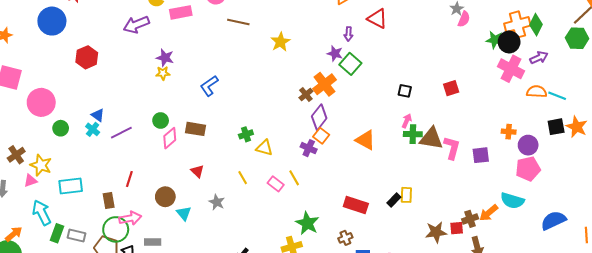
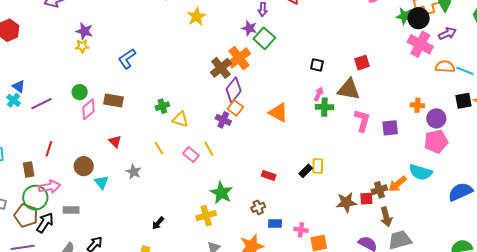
brown cross: (306, 94) -> (221, 68), size x1.5
brown triangle: (431, 138) -> (349, 89), moved
red rectangle: (356, 205) -> (269, 175), size x0.6

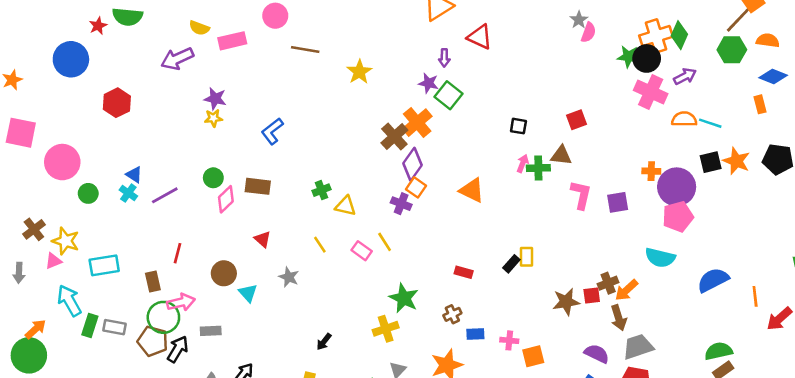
brown triangle: (349, 89) -> (561, 155), size x0.7
green cross: (324, 107) -> (538, 168), moved
purple circle: (436, 118) -> (677, 187), size x1.5
orange arrow: (398, 184) -> (626, 290), moved

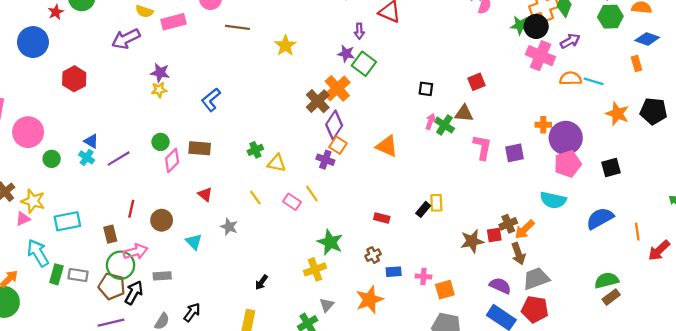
black square: (711, 162) -> (611, 168), moved
green cross: (538, 168) -> (444, 125), turned 36
brown circle: (224, 273) -> (162, 220), moved

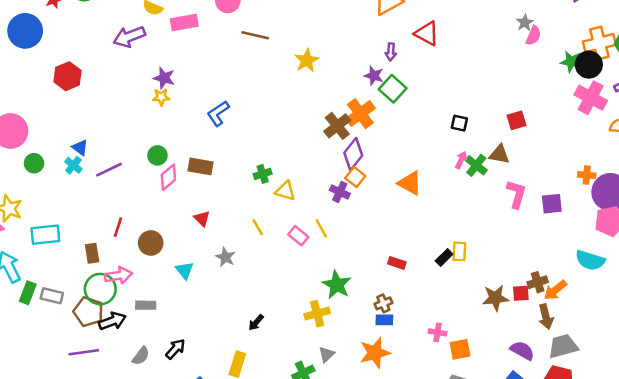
blue rectangle: (394, 272) -> (384, 320), moved
black arrow: (134, 293) -> (112, 321), turned 35

